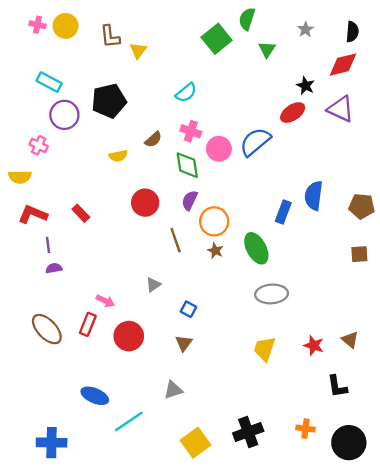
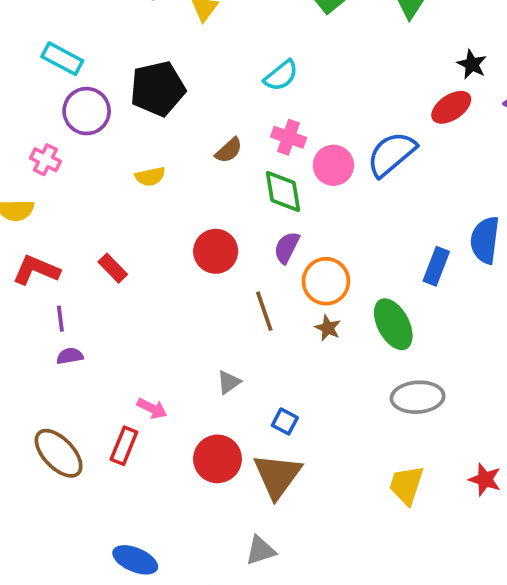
yellow semicircle: (118, 156) -> (150, 176), moved
red circle: (129, 336) -> (218, 459), moved
brown triangle: (184, 343) -> (277, 476), size x1.8

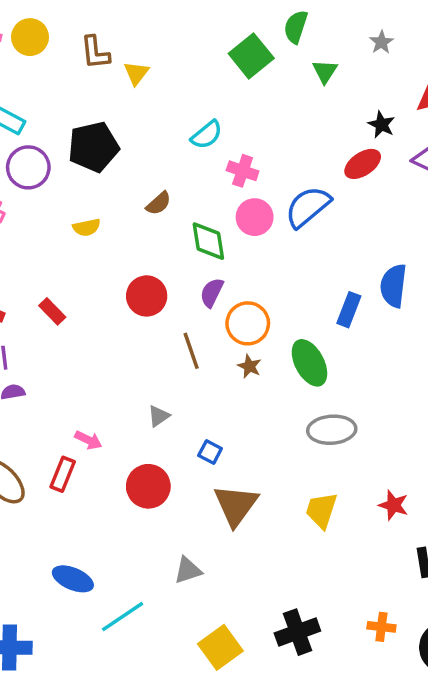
pink cross: (289, 137) -> (243, 171), moved
brown triangle: (277, 476) -> (236, 505), moved

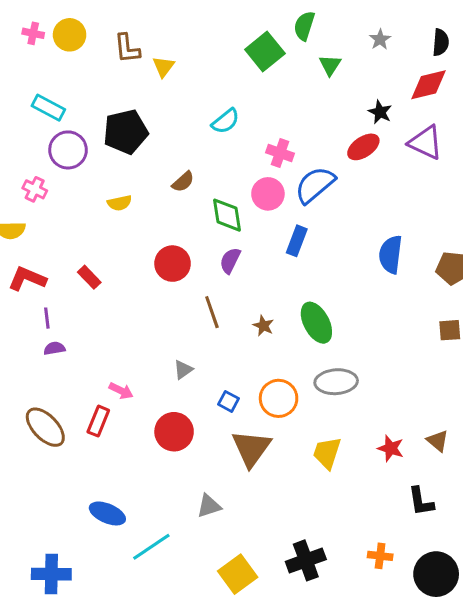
pink cross: (243, 171) -> (280, 153), moved
blue rectangle: (349, 310) -> (297, 241), moved
orange circle: (248, 323) -> (279, 398), moved

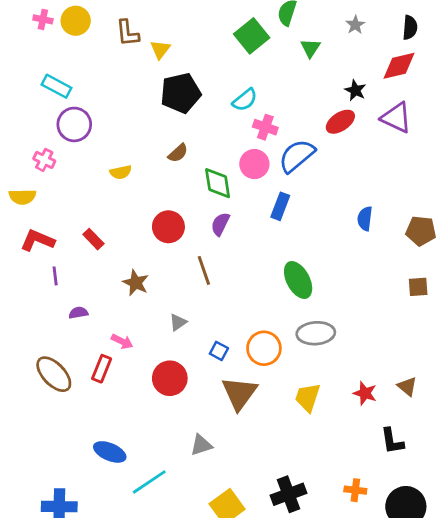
cyan semicircle: (226, 121) -> (245, 100), moved
black pentagon: (126, 132) -> (181, 93), moved
blue semicircle: (391, 254) -> (365, 219), size x0.7
brown star: (263, 326) -> (136, 283), moved, size x1.4
purple semicircle: (54, 348) -> (78, 313), moved

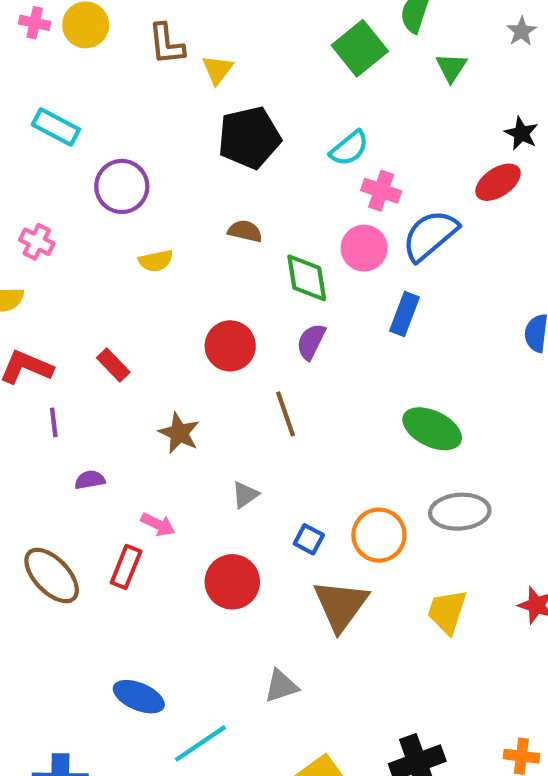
purple circle: (74, 124) -> (122, 186), moved
brown semicircle: (178, 153) -> (245, 231), turned -125
green ellipse: (298, 280) -> (432, 429), turned -36

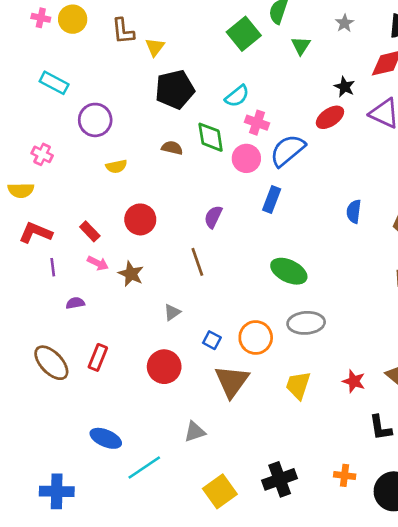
green diamond: (307, 278) -> (211, 137), moved
red circle: (230, 346) -> (140, 219), moved
pink arrow: (158, 524) -> (98, 263), moved

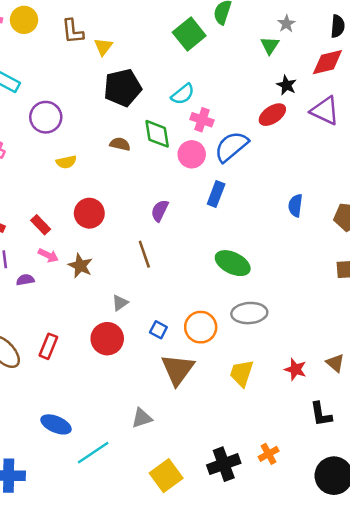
green triangle: (301, 46) -> (270, 45), moved
purple semicircle: (75, 303) -> (25, 280), moved
red circle: (164, 367) -> (107, 339), moved
orange cross: (345, 475) -> (269, 454), moved, turned -36

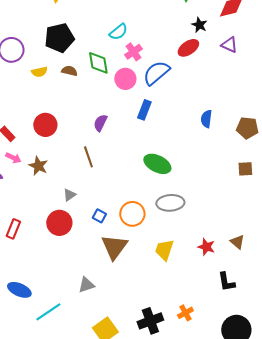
black pentagon: (123, 88) -> (59, 38), moved
purple triangle: (325, 111) -> (229, 45), size x0.7
pink cross: (202, 120) -> (133, 52), turned 36
yellow semicircle: (66, 162) -> (39, 72), moved

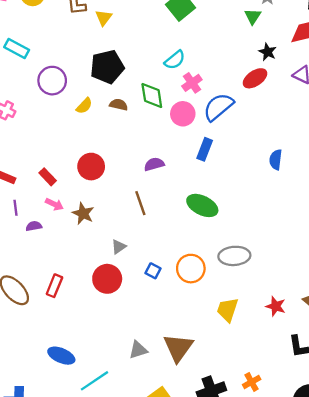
yellow semicircle: (39, 72) -> (84, 106), turned -35
purple semicircle: (100, 123) -> (154, 164), turned 48
green ellipse: (157, 164) -> (202, 205), moved
brown triangle: (114, 247) -> (178, 348), moved

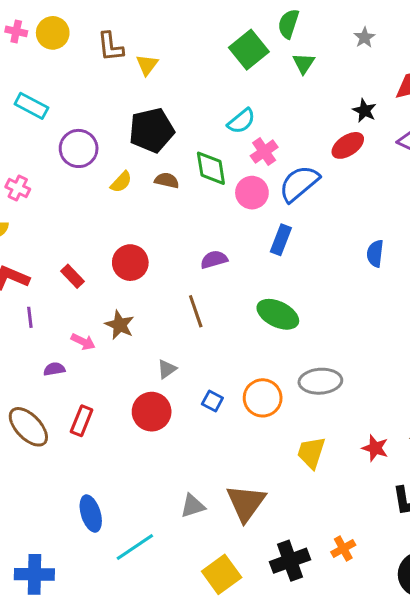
green triangle: (253, 16) -> (304, 63), moved
pink arrow: (54, 204) -> (83, 342), moved
purple semicircle: (34, 226) -> (54, 369), moved
blue ellipse: (61, 356) -> (91, 514), turned 50

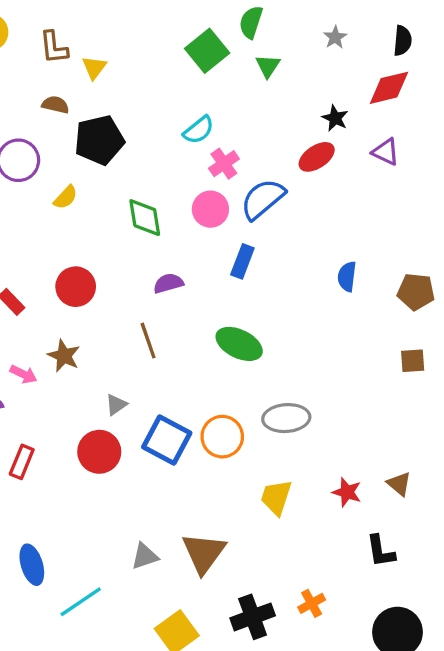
green diamond: (211, 168) -> (145, 218), moved
brown semicircle: (167, 180) -> (55, 105), moved
blue square: (212, 401) -> (167, 440), size x2.0

